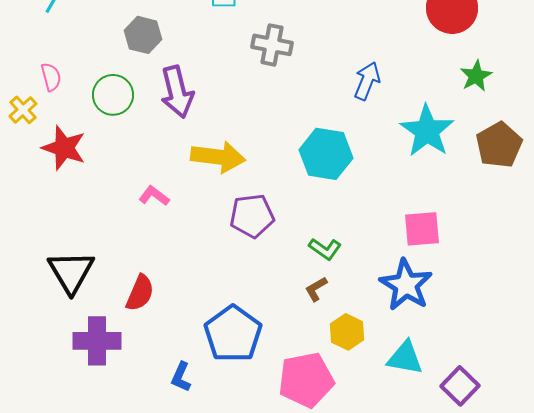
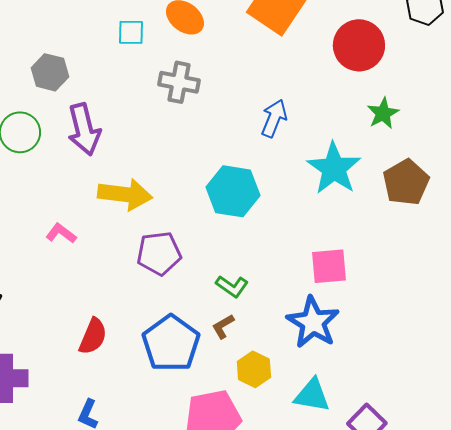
red semicircle: (140, 293) -> (93, 336), moved
blue pentagon: (233, 334) -> (171, 343), moved

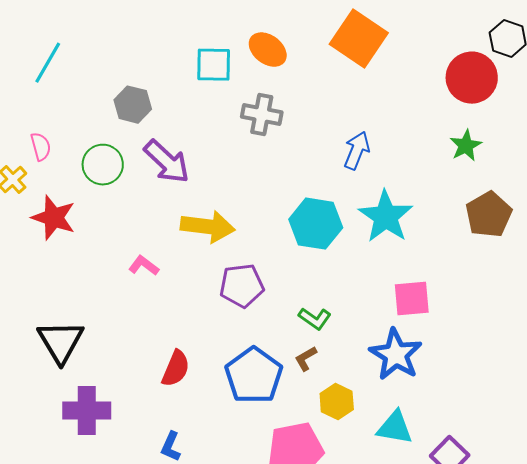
cyan square: (131, 32) -> (214, 65), size x1.4
red circle: (359, 45) -> (472, 78), moved
purple arrow: (84, 129) -> (167, 162), turned -33
cyan star: (334, 168) -> (386, 217), moved

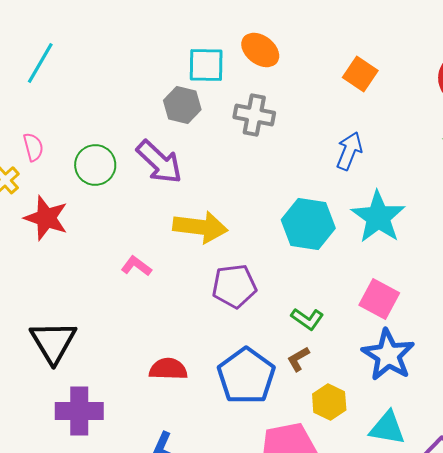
orange square: (359, 39) -> (360, 74), moved, size x0.6
gray hexagon: (133, 105) -> (182, 105), moved
pink square: (412, 299) -> (379, 299), moved, turned 33
red semicircle: (176, 369) -> (168, 369), turned -111

